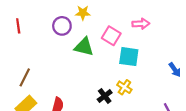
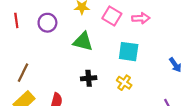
purple circle: (62, 26) -> (47, 23), moved
pink square: (111, 36) -> (112, 16), moved
black cross: (105, 96) -> (89, 78), moved, turned 32

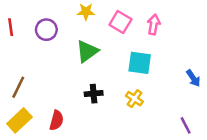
pink arrow: (141, 18) -> (154, 25), turned -78
green triangle: (83, 42) -> (87, 51), turned -50

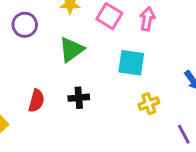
yellow cross: (134, 99) -> (149, 104), moved, turned 36
red semicircle: (57, 120) -> (36, 101), moved

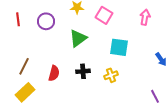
pink arrow: (147, 19) -> (145, 17), moved
yellow cross: (149, 104) -> (111, 75), moved

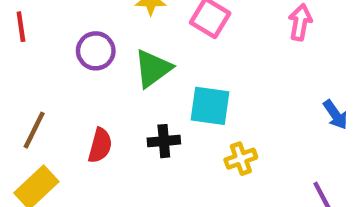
purple circle: (46, 21) -> (96, 51), moved
cyan square: (119, 47) -> (210, 106), moved
yellow cross: (111, 75) -> (241, 159), moved

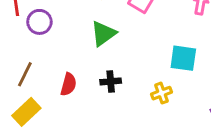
purple circle: (96, 51) -> (39, 22), moved
cyan square: (210, 106) -> (183, 58), moved

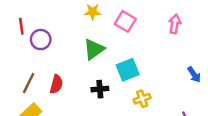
cyan square: (183, 58) -> (128, 70), moved, turned -30
red semicircle: (69, 84) -> (56, 84), moved

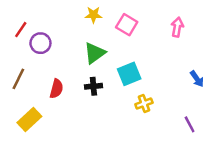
red line: (21, 26) -> (21, 30), turned 42
brown line: (29, 83) -> (18, 79), moved
black cross: (100, 89) -> (93, 86), moved

